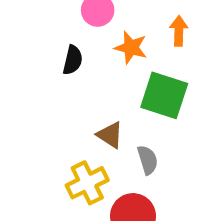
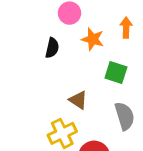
green square: (164, 95) -> (116, 73), size x0.7
gray semicircle: (148, 160) -> (125, 116), moved, size x1.4

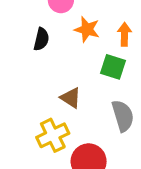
orange arrow: (126, 28) -> (124, 34), moved

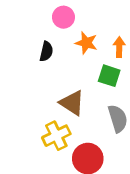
brown triangle: (71, 98) -> (72, 103), size x1.4

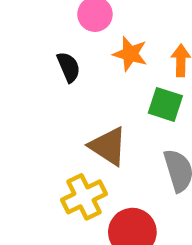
black semicircle: (46, 51) -> (69, 67), turned -36

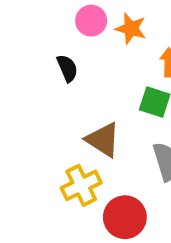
orange star: (130, 54) -> (131, 29), moved

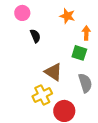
pink circle: (91, 21) -> (22, 13), moved

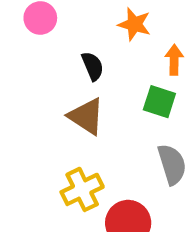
black semicircle: (35, 36) -> (93, 66), moved
brown triangle: (53, 72) -> (86, 116), moved

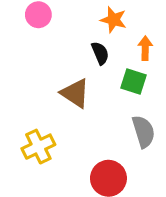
black semicircle: (93, 66) -> (100, 53), moved
yellow cross: (82, 189) -> (38, 147), moved

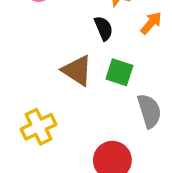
orange arrow: (145, 48) -> (151, 23), turned 40
green square: (133, 81) -> (119, 72), moved

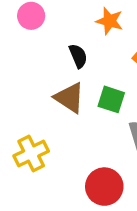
black semicircle: (104, 28) -> (78, 56), moved

